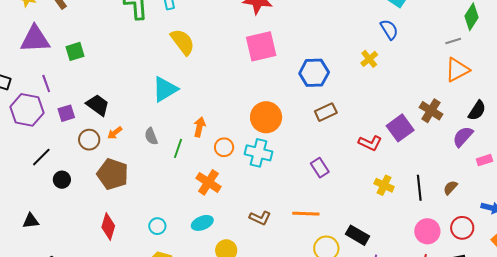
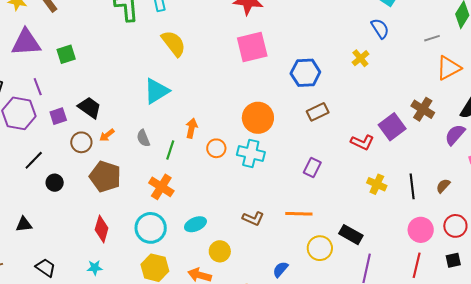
gray line: (453, 41) -> (432, 38), moved
purple rectangle: (320, 168) -> (312, 167), turned 60
orange cross: (208, 182) -> (161, 187), moved
cyan circle: (157, 226) -> (151, 228), size x1.8

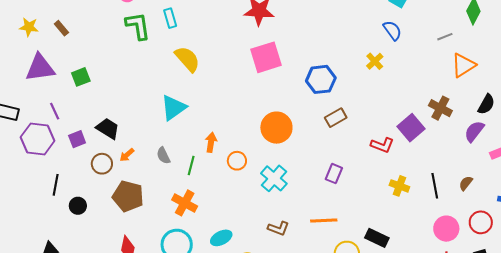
cyan cross: (251, 153) -> (274, 178), moved, turned 32
black line: (34, 160) -> (56, 185), turned -30

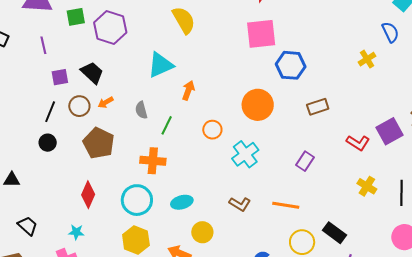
blue hexagon: (321, 79) -> (291, 65), moved
purple hexagon: (38, 139) -> (110, 28), moved
orange arrow: (211, 142) -> (188, 90), moved
black line: (56, 185) -> (50, 112), moved
orange cross: (185, 203) -> (153, 161), turned -35

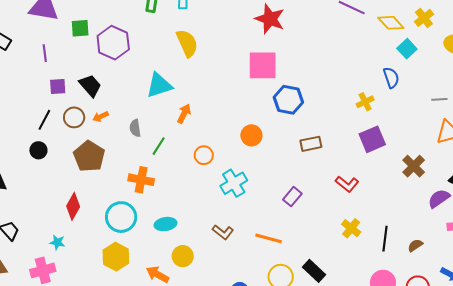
orange circle: (258, 105) -> (251, 135), size x0.7
purple square: (390, 131) -> (372, 139), moved

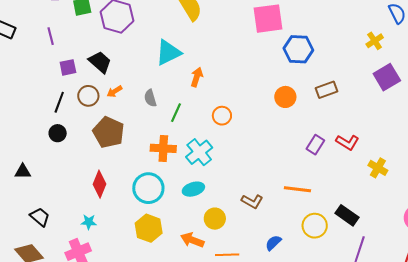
orange circle: (251, 135) -> (285, 97), moved
cyan cross: (234, 183) -> (199, 152), moved
red L-shape: (347, 184) -> (347, 142), moved
brown L-shape: (223, 232) -> (252, 201), moved

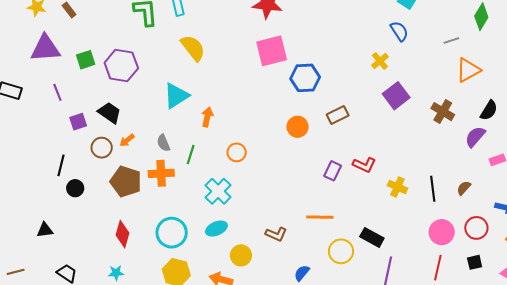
black line: (59, 102) -> (61, 165), moved
orange cross: (163, 148) -> (161, 173), moved

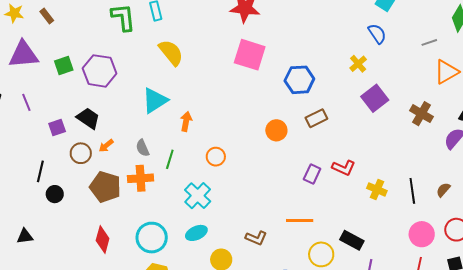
pink square: (272, 51) -> (250, 55), turned 32
blue hexagon: (305, 78) -> (299, 80), moved
purple line: (57, 92) -> (26, 102), moved

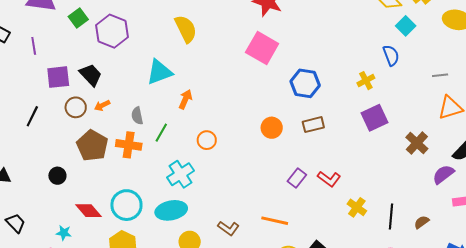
green square: (64, 66) -> (78, 18), turned -30
purple square: (57, 128) -> (58, 77), size x1.4
black circle: (55, 194) -> (57, 176), moved
cyan ellipse: (196, 233) -> (171, 210), size x1.4
red diamond: (103, 239) -> (89, 211), moved, turned -68

